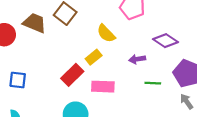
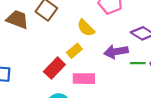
purple arrow: (137, 59) -> (116, 52), size x1.5
green line: (153, 83) -> (138, 63), moved

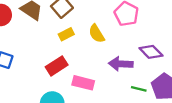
yellow rectangle: (74, 51) -> (66, 34), moved
green line: (138, 63) -> (139, 89), moved

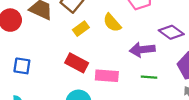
red rectangle: (57, 66) -> (77, 63), turned 70
green line: (139, 89) -> (149, 77), moved

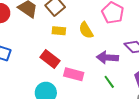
yellow rectangle: (81, 29) -> (59, 31), turned 32
green line: (149, 77) -> (109, 82), turned 40

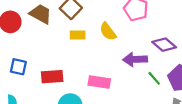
red rectangle: (50, 59) -> (52, 77), moved, turned -36
green line: (109, 82) -> (154, 78), moved

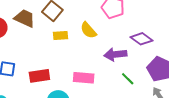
green line: (154, 78) -> (128, 79), moved

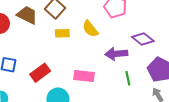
red rectangle: (39, 76) -> (40, 73), turned -30
green line: (128, 79) -> (128, 78), turned 32

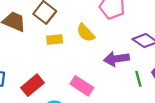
pink rectangle: (84, 76) -> (82, 86), turned 30
green line: (128, 78) -> (138, 79), moved

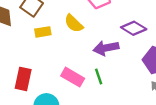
green line: (138, 79) -> (99, 76), moved
red rectangle: (33, 85) -> (23, 79), turned -35

